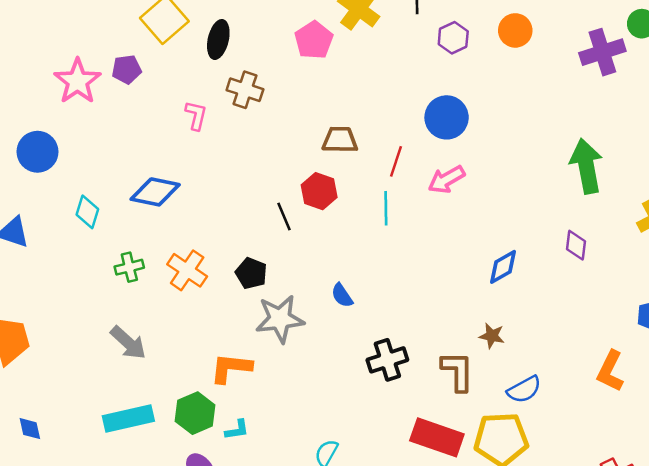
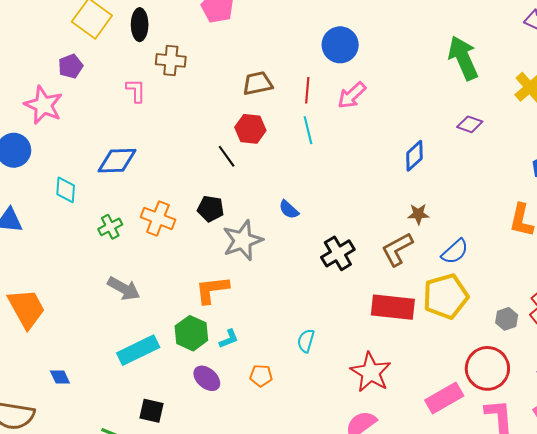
pink star: (77, 81) -> (43, 105), moved
purple diamond: (576, 245) -> (470, 124), turned -65
brown L-shape: (458, 371) -> (397, 249), turned -105

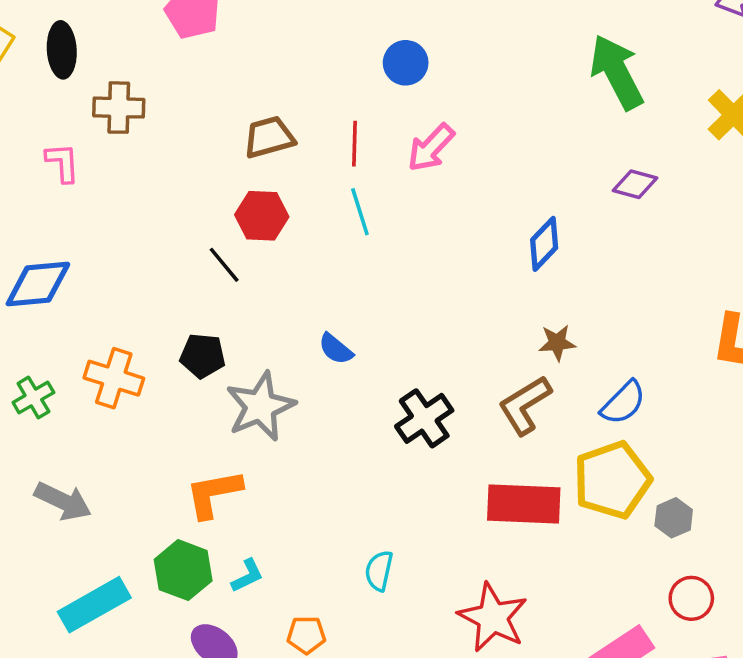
blue circle: (340, 45) -> (406, 63), size x0.7
gray hexagon: (507, 319) -> (674, 518), moved
red circle: (487, 368) -> (691, 598), size x0.6

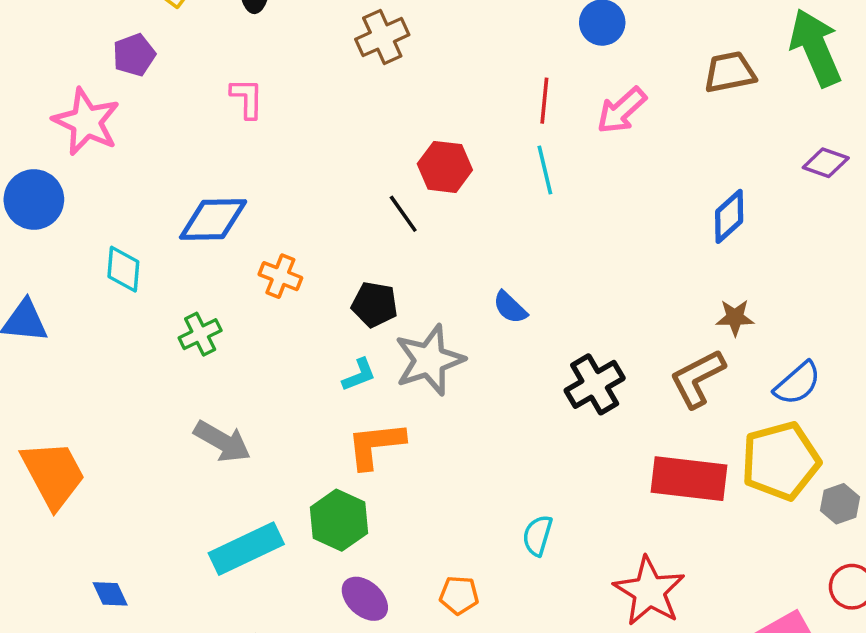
brown cross: (119, 108) -> (382, 37), moved, turned -30
brown trapezoid: (269, 137) -> (730, 72), moved
orange cross: (114, 378) -> (280, 276), moved, size x0.7
cyan L-shape: (247, 576) -> (359, 375), moved

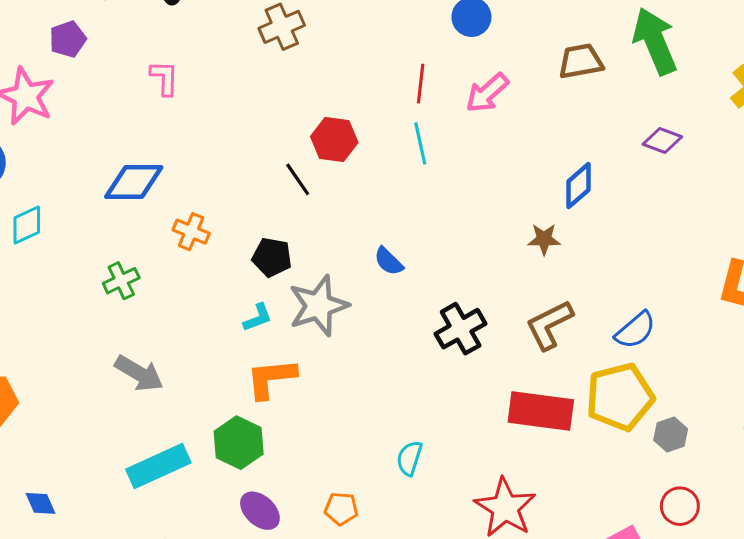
cyan diamond: (123, 269) -> (27, 225), moved, turned 60
brown star: (735, 318) -> (544, 239), moved

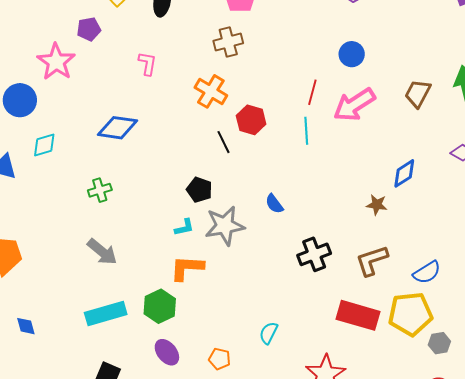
brown trapezoid: (581, 61) -> (418, 93), turned -60
pink arrow: (487, 93) -> (354, 105), size x1.4
orange cross: (191, 232) -> (211, 91), moved, size x1.4

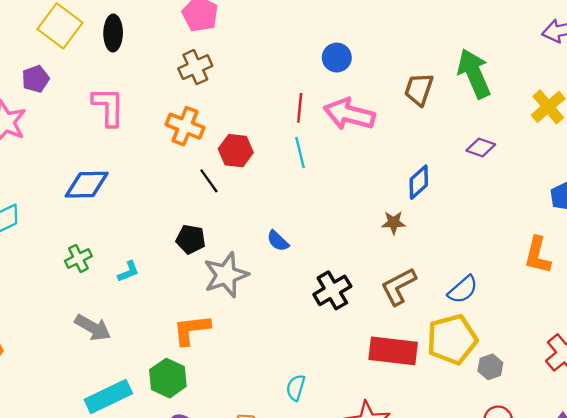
pink L-shape: (147, 64) -> (108, 107), size x1.5
pink arrow: (354, 105) -> (349, 114), turned 57
cyan L-shape: (184, 227) -> (128, 272), moved

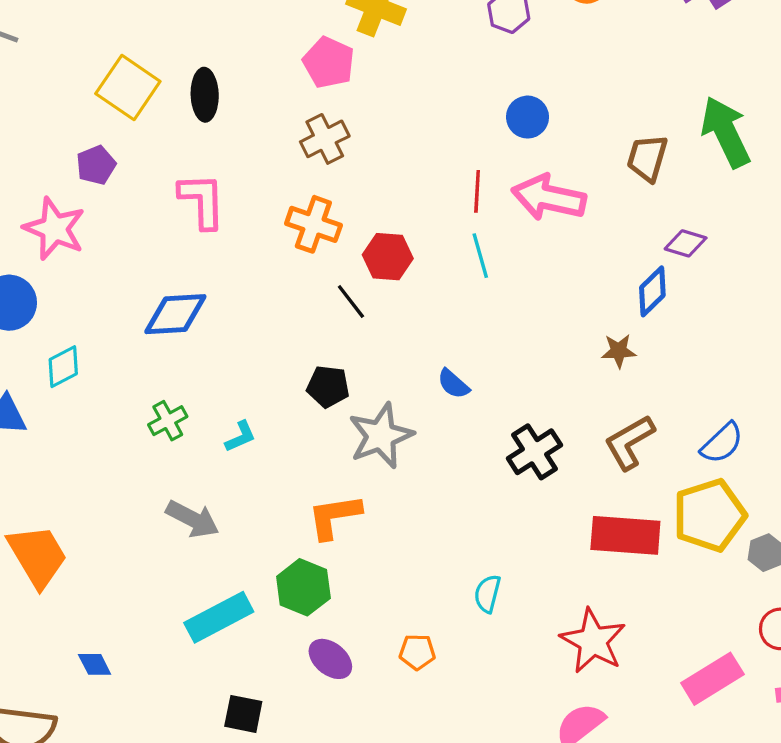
purple diamond: (481, 148) -> (686, 243), moved

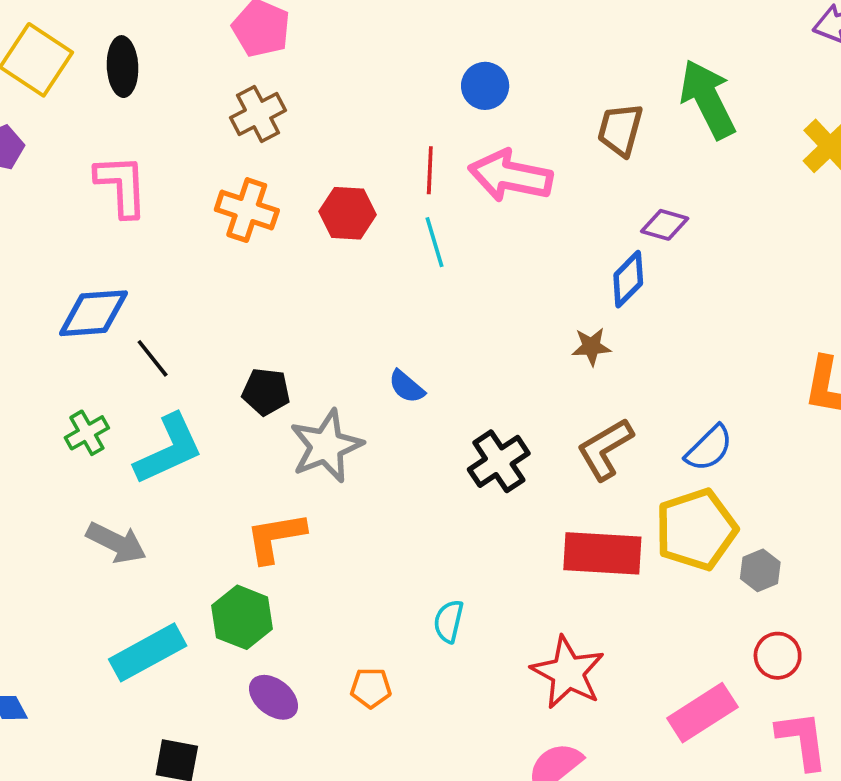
red hexagon: (388, 257) -> (348, 213), moved
black line: (351, 302) -> (153, 358), moved
cyan L-shape: (240, 437) -> (169, 449), size x2.0

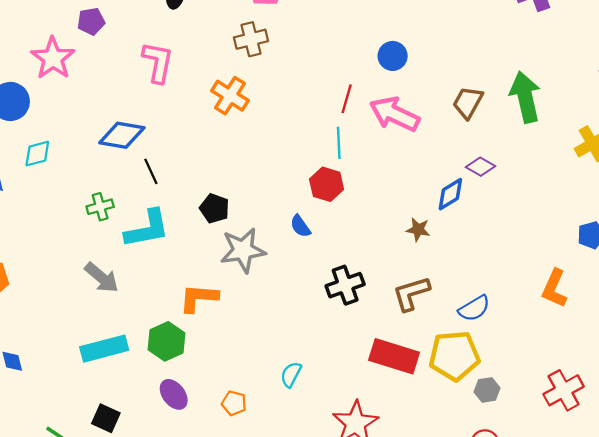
red hexagon: (348, 213) -> (327, 184), moved

